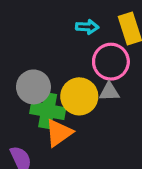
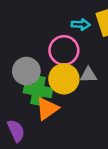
cyan arrow: (87, 27) -> (81, 24), moved
pink circle: (111, 62) -> (64, 50), moved

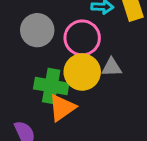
gray circle: (26, 71) -> (37, 30), moved

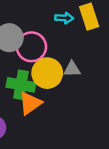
pink circle: (82, 38) -> (31, 47), moved

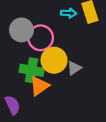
gray triangle: (72, 69) -> (74, 68), moved, turned -32

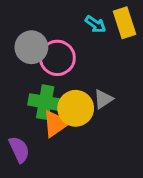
cyan arrow: (69, 13) -> (95, 24), turned 32
yellow circle: (54, 60) -> (76, 108), moved

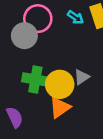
pink circle: (57, 58) -> (38, 19), moved
orange triangle: (56, 124) -> (60, 107), moved

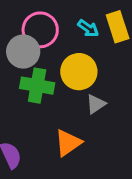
green cross: (35, 79) -> (37, 86), moved
yellow circle: (60, 84) -> (79, 72), moved

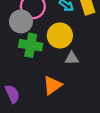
gray triangle: (96, 104) -> (72, 58), turned 32

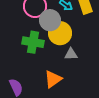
gray circle: (21, 21) -> (50, 20), moved

